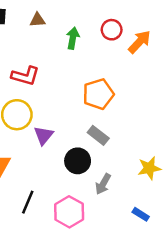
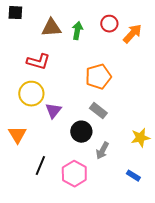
brown triangle: (38, 20) -> (51, 28), moved, size x1.5

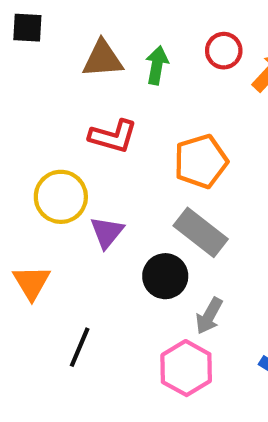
red L-shape: (38, 62) -> (113, 136), moved
gray rectangle: (98, 111) -> (201, 232), size x1.4
pink hexagon: (74, 174) -> (186, 368), moved

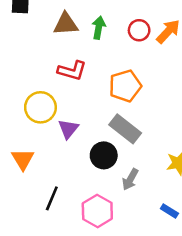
red circle: (224, 51) -> (139, 30), moved
pink hexagon: (186, 368) -> (97, 211), moved

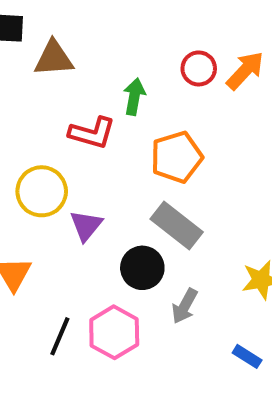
brown triangle: (66, 24) -> (54, 58), moved
green arrow: (99, 28) -> (134, 97), moved
pink hexagon: (97, 211) -> (114, 332), moved

